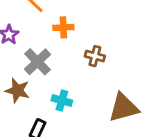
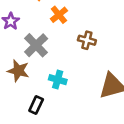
orange cross: (63, 27) -> (59, 15), turned -36

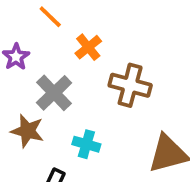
brown cross: (87, 40) -> (130, 85), size x1.5

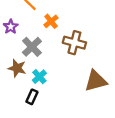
cyan cross: (86, 144) -> (39, 77), moved, turned 32

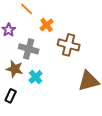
gray cross: (32, 47) -> (29, 49), turned -30
black rectangle: (32, 97) -> (11, 96), moved

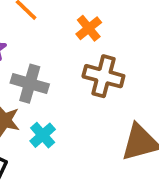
orange cross: (47, 25) -> (89, 28), moved

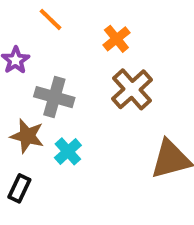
brown cross: (103, 76) -> (132, 89), turned 33

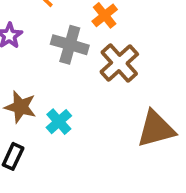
gray cross: (54, 97) -> (70, 45), moved

